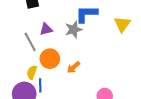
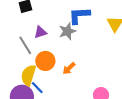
yellow semicircle: (32, 72) -> (28, 75), size x1.5
blue line: (40, 85) -> (37, 88), turned -40

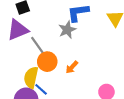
purple triangle: (40, 32) -> (18, 30), moved, size x1.6
gray line: (25, 45) -> (38, 45), moved

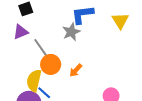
purple triangle: (18, 30) -> (21, 32), size x0.7

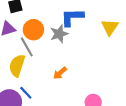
orange circle: (51, 64) -> (33, 30), moved
yellow semicircle: (34, 81) -> (17, 66), moved

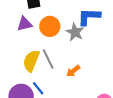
gray star: (59, 34) -> (75, 32), turned -30
gray line: (27, 47) -> (48, 59), moved

